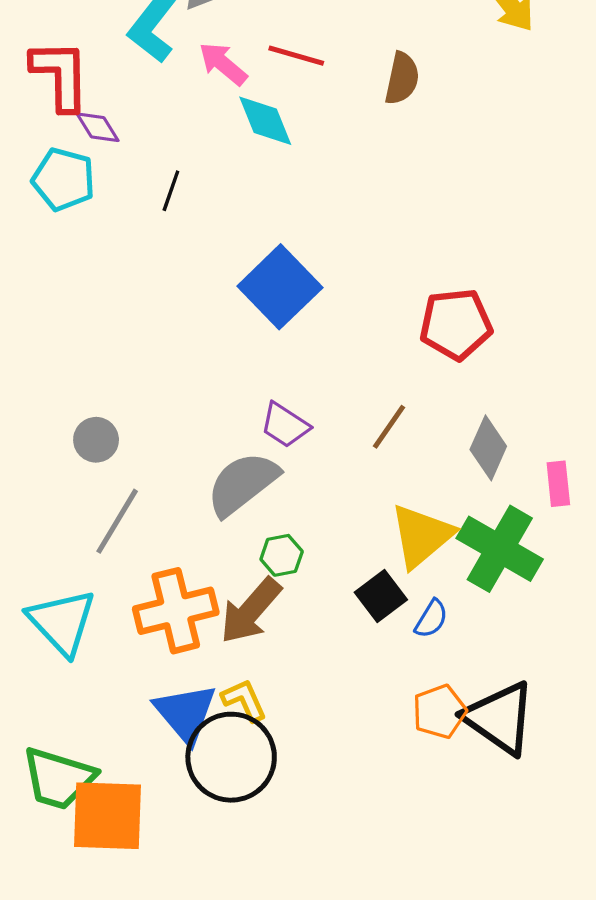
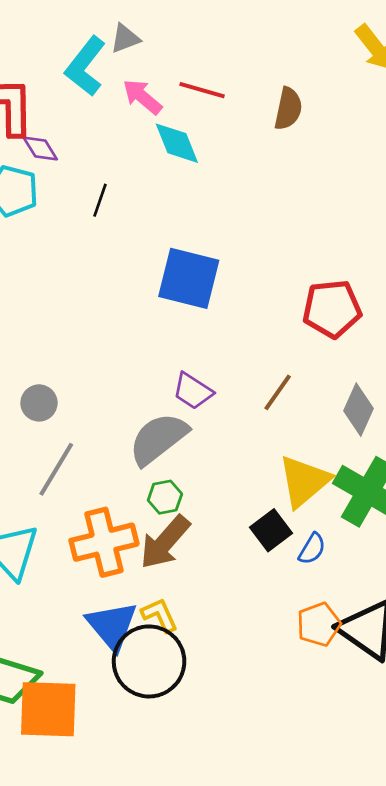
blue square: (280, 287) -> (189, 278), turned -32
green hexagon: (282, 555) -> (165, 497), moved

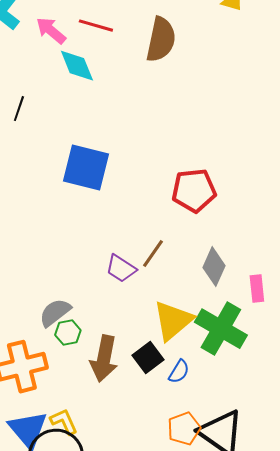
brown semicircle: (288, 109) -> (161, 40), size x1.4
purple trapezoid: (193, 391) -> (121, 269), moved
gray semicircle: (158, 439) -> (55, 313), moved, size x0.7
brown arrow: (165, 542) -> (104, 359), moved, turned -30

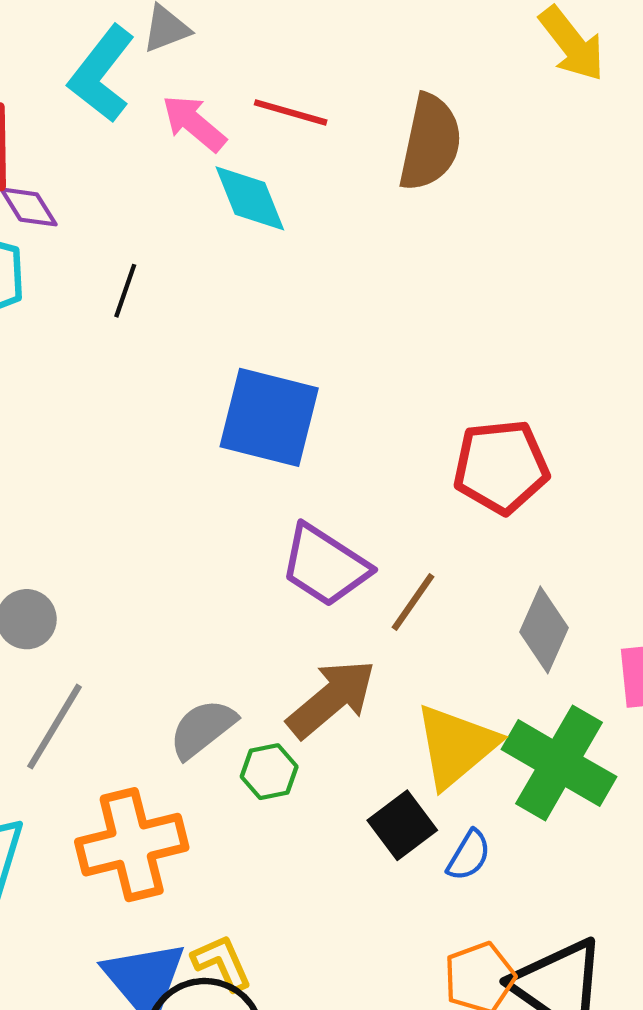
purple trapezoid: (121, 269) -> (325, 566), moved, size x1.4
green hexagon: (68, 333) -> (269, 772), moved
brown arrow: (104, 359) -> (331, 699), moved, turned -141

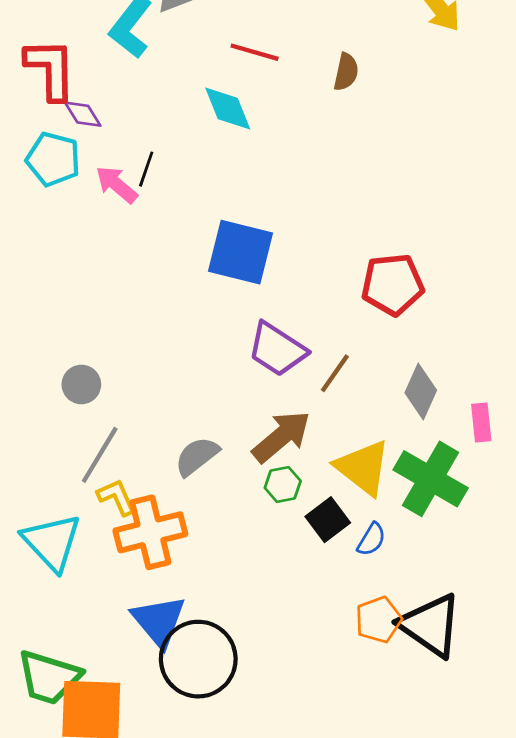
pink arrow: (194, 123) -> (117, 185), moved
brown semicircle: (430, 143) -> (346, 72), size x0.6
yellow triangle: (456, 746) -> (363, 468), turned -42
green hexagon: (269, 772) -> (283, 484), moved
yellow L-shape: (222, 963) -> (117, 497), moved

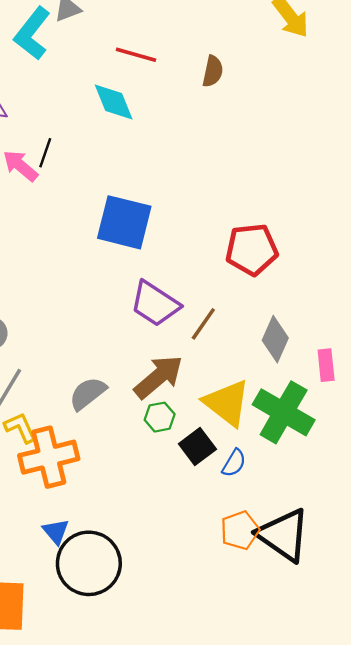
blue triangle: (159, 621) -> (56, 531), size x0.6

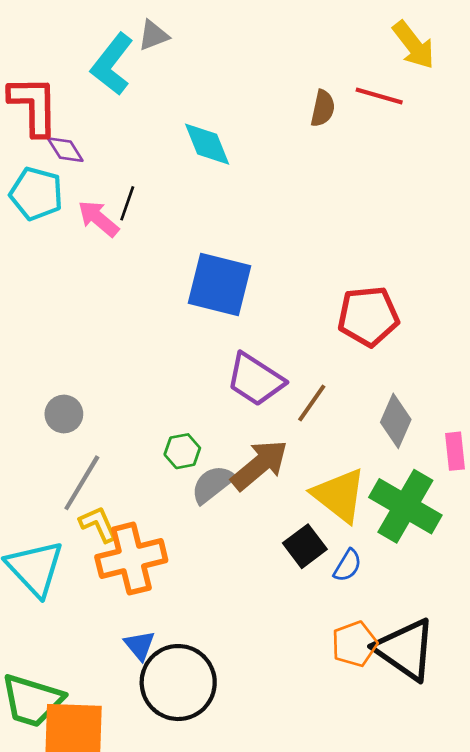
red line: (136, 55) -> (379, 96), moved
gray semicircle: (88, 393) -> (213, 484), moved
green hexagon: (160, 417) -> (182, 451), moved

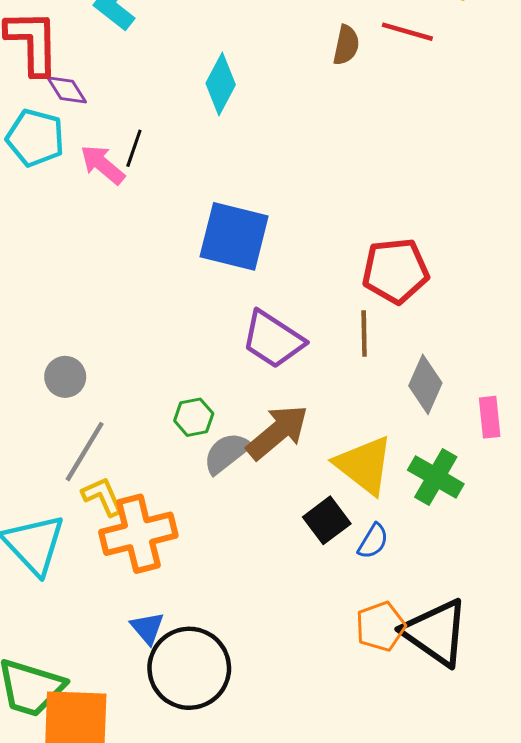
cyan diamond: (207, 144) -> (221, 84), turned 50
brown line: (312, 403) -> (364, 334), moved, turned -36
green cross: (405, 506) -> (436, 477), size x0.7

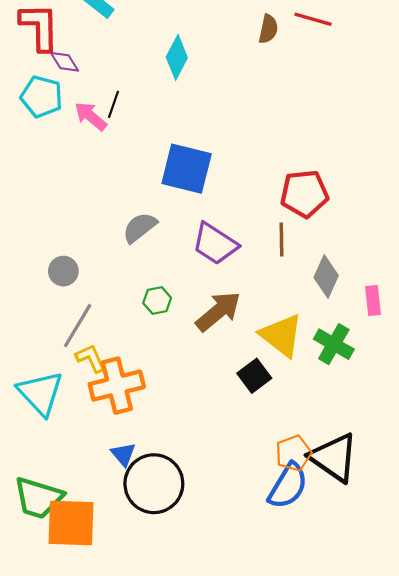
gray semicircle: (227, 453) -> (140, 227), moved
blue semicircle: (373, 541) -> (288, 486), moved, size x1.8

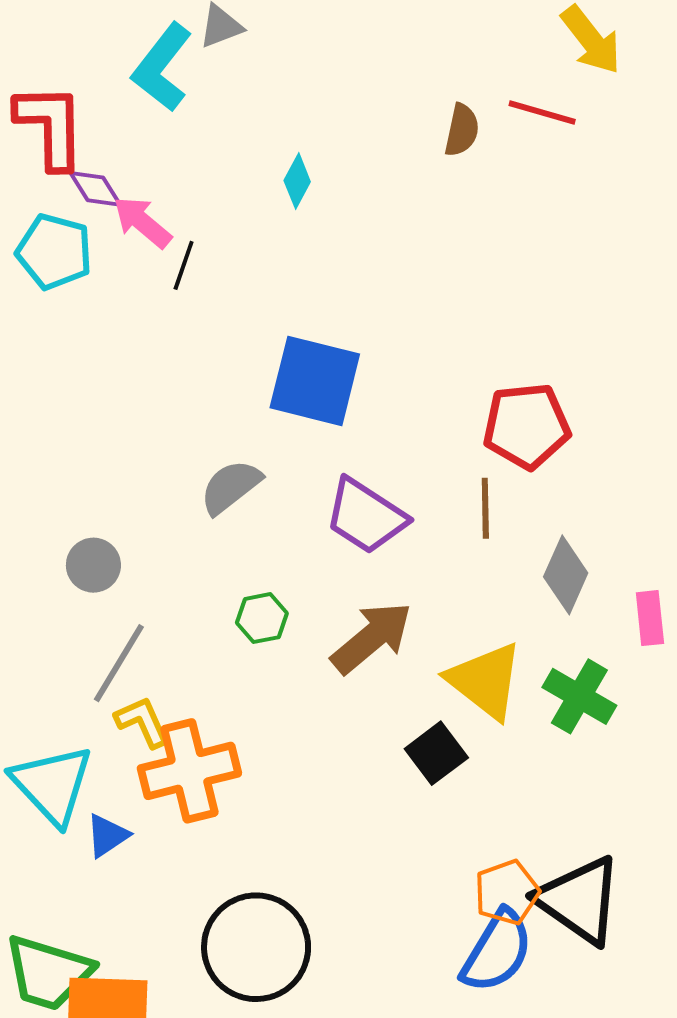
cyan diamond: (177, 57) -> (297, 181), size x0.7
pink arrow: (91, 116) -> (142, 222), moved
blue triangle: (123, 454) -> (107, 836), moved, turned 36

